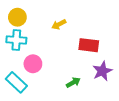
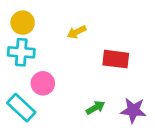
purple star: (102, 71) -> (133, 110), moved, turned 30

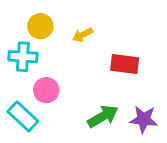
yellow circle: (23, 23) -> (40, 26), moved
green arrow: (95, 108) -> (103, 116), size x1.5

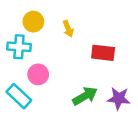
yellow arrow: (83, 35) -> (68, 29), turned -84

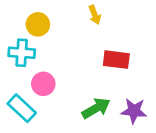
yellow arrow: (68, 29) -> (95, 15), moved

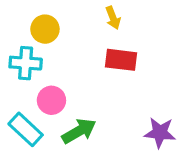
red rectangle: (116, 60) -> (121, 60), moved
green arrow: (96, 108) -> (79, 131), moved

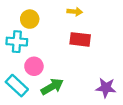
yellow arrow: (113, 18) -> (75, 12), turned -64

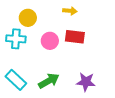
pink circle: (34, 66) -> (50, 41), moved
purple star: (106, 88) -> (86, 82), moved

